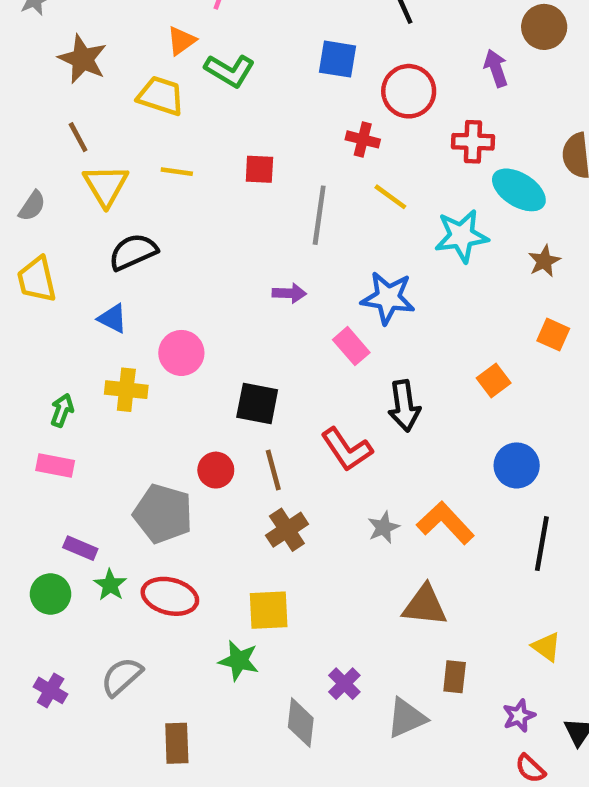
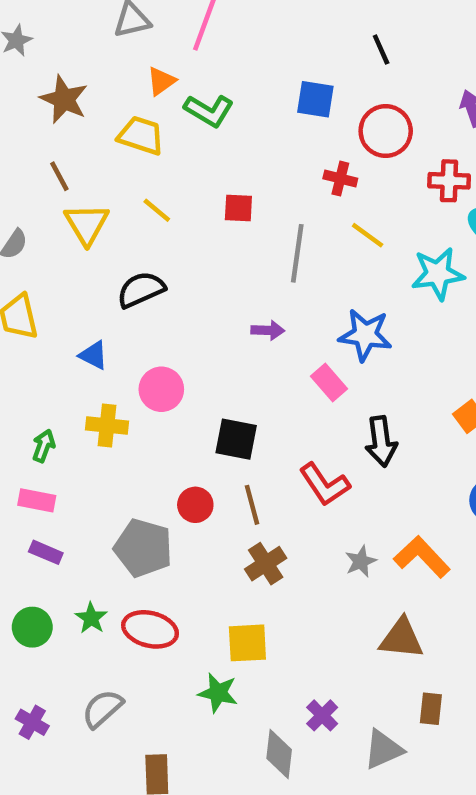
yellow line: (177, 172) -> (157, 210), turned 32
black semicircle: (133, 252) -> (141, 290), moved
purple rectangle: (80, 548) -> (46, 552), moved

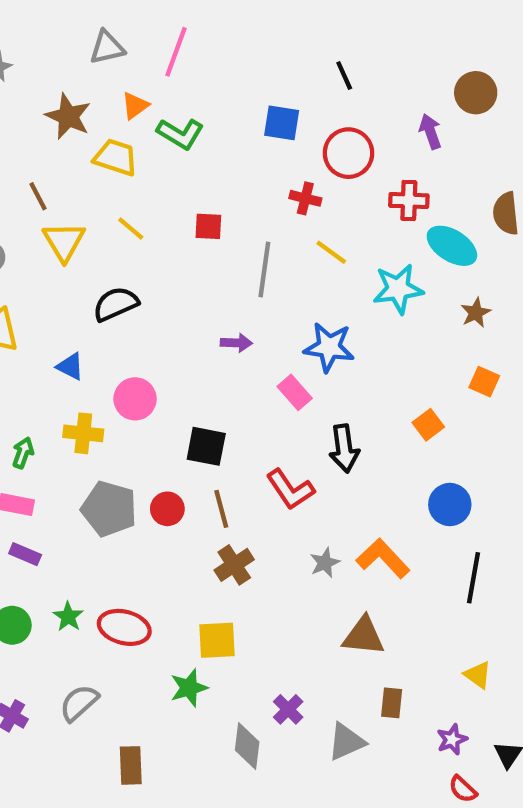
brown star: (64, 99) -> (68, 116), moved
gray pentagon: (143, 548) -> (109, 509), moved
green star: (218, 693) -> (189, 688), turned -30

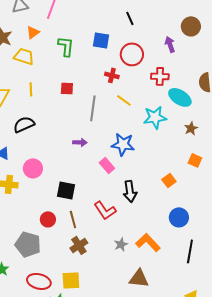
green L-shape: (180, 134) -> (66, 46), moved, turned -115
yellow line: (131, 229) -> (31, 89), turned 48
gray pentagon: (109, 509) -> (28, 244), moved
red ellipse: (124, 627) -> (39, 281), moved

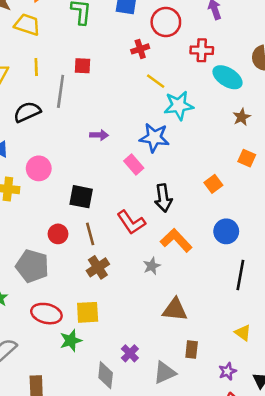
red cross: (112, 75) -> (140, 49), turned -32
gray line: (93, 108) -> (61, 91), moved
cyan star: (155, 117) -> (179, 105), moved
orange L-shape: (148, 242) -> (176, 240), moved

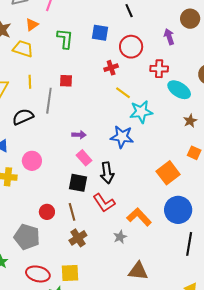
pink rectangle: (134, 165) -> (84, 158), moved
orange square: (213, 184) -> (168, 173), size x1.6
black square: (81, 197) -> (78, 183), moved
black arrow: (163, 198) -> (107, 173), moved
blue circle: (226, 231) -> (178, 210), size x1.4

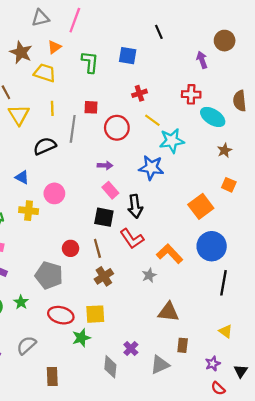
red circle: (131, 47) -> (117, 128), moved

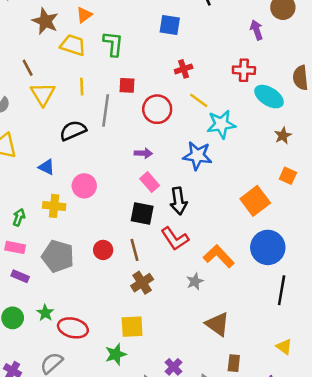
green L-shape: (90, 62) -> (113, 44), moved
gray pentagon: (49, 275) -> (58, 256), moved
brown triangle: (169, 312) -> (217, 324), turned 30
red ellipse: (61, 315) -> (73, 328), moved

